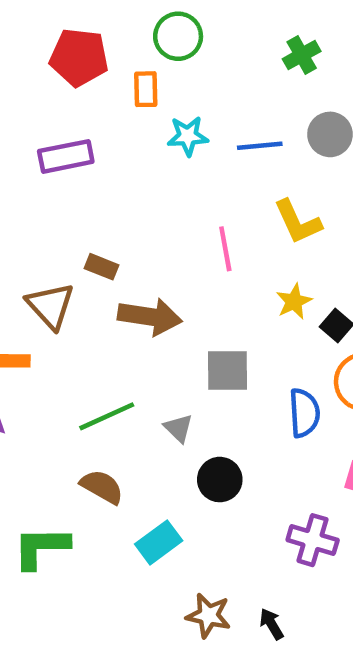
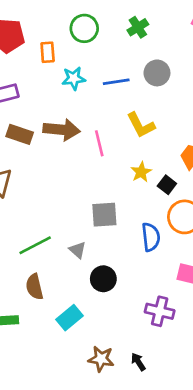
green circle: (178, 36) -> (84, 28), moved
brown rectangle: (101, 267) -> (20, 134), moved, size x1.4
brown arrow: (150, 317) -> (62, 130), moved
brown semicircle: (102, 487) -> (34, 287), turned -130

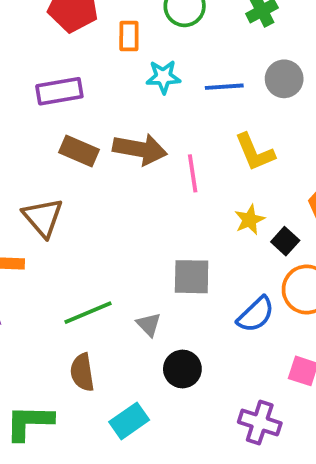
blue semicircle: (151, 237) -> (256, 314), turned 48

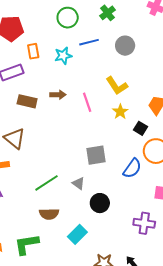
orange rectangle: (129, 36) -> (33, 51), moved
blue line: (224, 87) -> (89, 42), moved
brown arrow: (140, 149) -> (58, 95), size x0.6
yellow star: (250, 220) -> (120, 112), moved
brown semicircle: (82, 372) -> (49, 214), turned -72

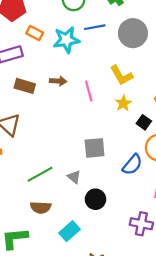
gray circle: (125, 46) -> (133, 33), size x1.4
orange rectangle: (33, 51) -> (35, 33), turned -56
cyan star: (63, 56) -> (66, 40), size x1.4

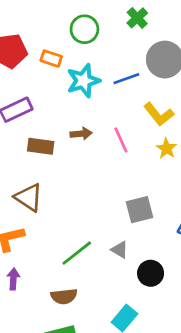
blue line: (95, 27) -> (126, 79), moved
orange rectangle: (35, 33) -> (51, 59), moved
brown semicircle: (41, 207) -> (64, 296), moved

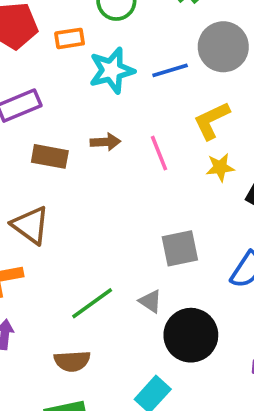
orange rectangle: (51, 59) -> (70, 38), turned -30
yellow L-shape: (159, 114) -> (212, 120), turned 100
yellow star: (167, 149) -> (220, 167), turned 30
black circle: (151, 273) -> (191, 335), size x1.5

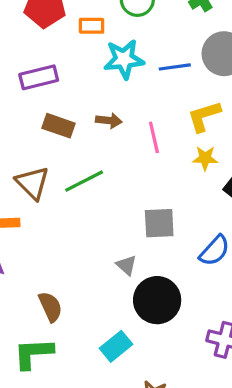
green line: (92, 303) -> (84, 181), moved
brown semicircle: (72, 361) -> (50, 307), turned -120

